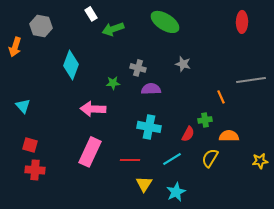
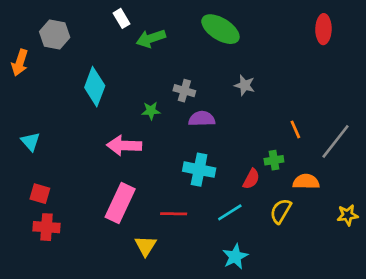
gray line: (251, 80) -> (336, 141), moved, turned -44
yellow triangle: (144, 184) -> (146, 246), moved

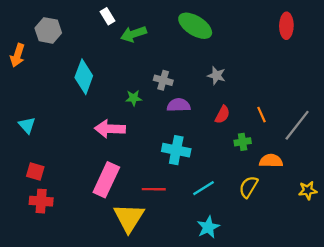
red semicircle: (251, 179) -> (222, 115), moved
yellow triangle: (146, 246) -> (129, 218), size x1.6

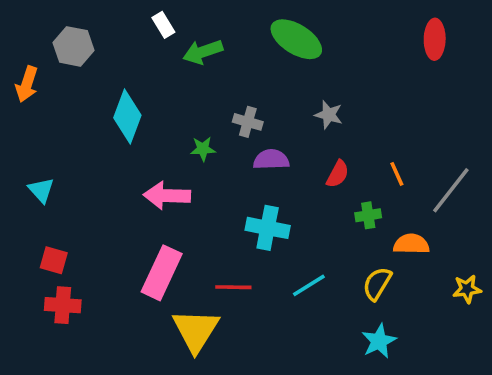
cyan star: (208, 227) -> (379, 341), moved

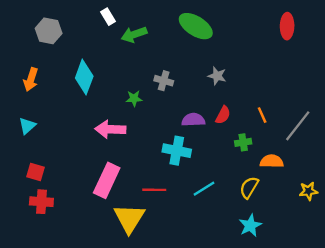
orange arrow: (27, 84) -> (31, 79), moved
purple semicircle: (271, 160) -> (193, 120), moved
cyan triangle: (41, 190) -> (27, 126), turned 30

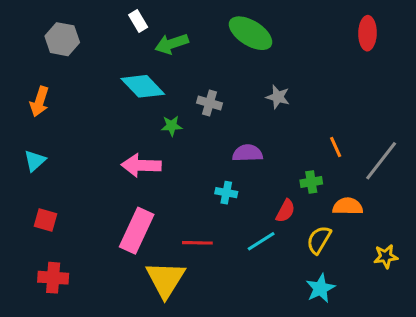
cyan diamond: (84, 77) -> (143, 86), moved, turned -64
red semicircle: (223, 115) -> (285, 211), moved
cyan cross: (177, 151) -> (226, 193), size x0.6
yellow star: (308, 191) -> (386, 256), moved
red cross: (41, 202) -> (53, 278), moved

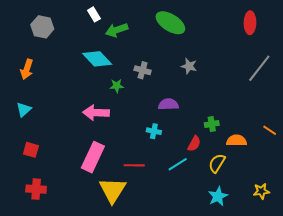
orange line: (336, 147) -> (270, 130), moved, turned -32
gray line: (381, 161) -> (259, 68), moved
yellow star: (386, 256) -> (261, 191), moved

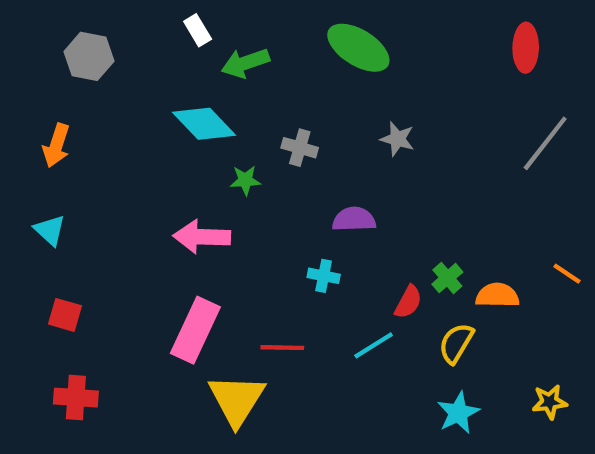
cyan triangle: (24, 110) -> (50, 230), turned -35
green cross: (212, 124) -> (447, 278), moved, turned -32

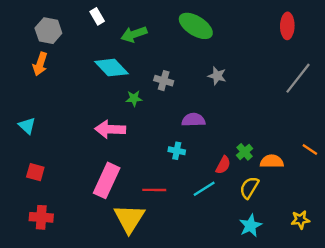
white rectangle: (198, 30) -> (97, 16), moved
orange arrow: (56, 145) -> (40, 64), moved

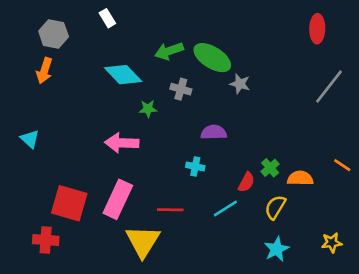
green ellipse: (196, 26) -> (212, 58), moved
green arrow: (134, 34) -> (169, 51), moved
red square: (35, 172) -> (69, 203), moved, size x1.8

